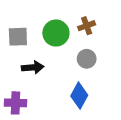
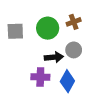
black arrow: (33, 67) -> (54, 57), moved
purple cross: (15, 103) -> (40, 77), moved

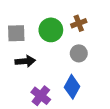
black arrow: (54, 57) -> (25, 61), moved
purple cross: (40, 77) -> (41, 96), moved, turned 36

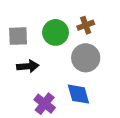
gray circle: (79, 53) -> (86, 58), size x1.5
blue diamond: (72, 87) -> (78, 94), turned -45

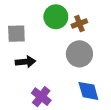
green circle: (56, 32) -> (56, 17), moved
blue diamond: (78, 94) -> (88, 91), moved

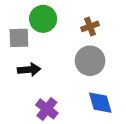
green circle: (56, 17) -> (43, 19), moved

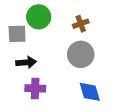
purple cross: (47, 109) -> (35, 88), moved, turned -36

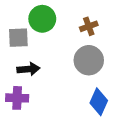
purple cross: (35, 88) -> (17, 98), moved
blue diamond: (90, 92) -> (99, 102), turned 40

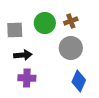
green circle: (42, 19) -> (45, 23), moved
purple cross: (17, 98) -> (27, 78), moved

